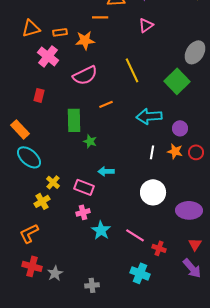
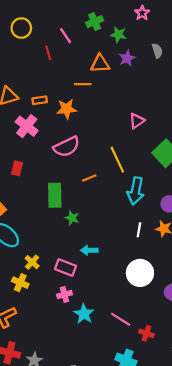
pink triangle: (146, 25) -> (137, 121), moved
yellow line: (132, 70) -> (117, 160), moved
cyan arrow: (149, 116) -> (136, 191), turned -75
yellow cross: (42, 201) -> (20, 283), turned -35

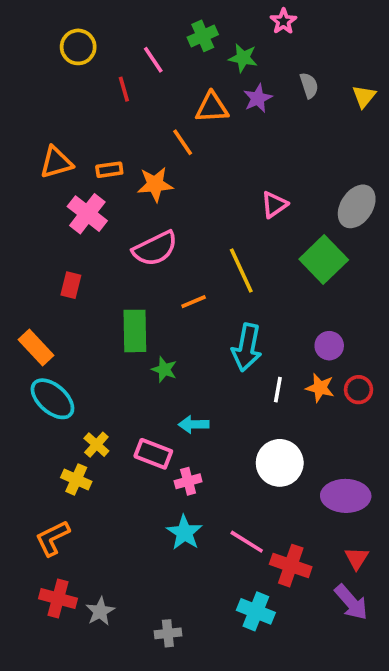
orange line: (83, 84) -> (183, 142), turned 56
cyan arrow: (136, 191) -> (247, 347), moved
pink cross: (64, 294) -> (188, 481), moved
red cross: (146, 333) -> (291, 566), size x1.5

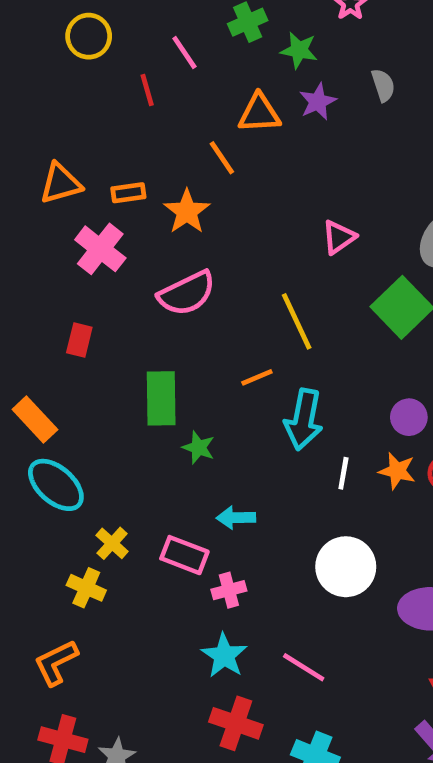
orange star: (155, 184) -> (187, 211), turned -30
orange line: (194, 302) -> (257, 377), moved
red cross: (291, 566) -> (236, 723), moved

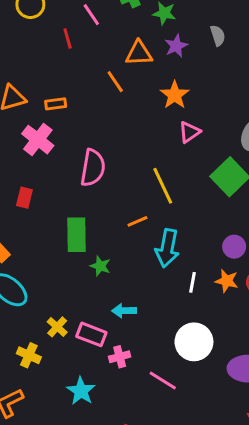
orange star: (187, 211) -> (175, 95), moved
pink semicircle: (187, 293) -> (93, 168), turned -54
yellow cross: (112, 543) -> (57, 327), moved
cyan star: (224, 656) -> (81, 391), moved
pink line: (304, 667) -> (163, 381), moved

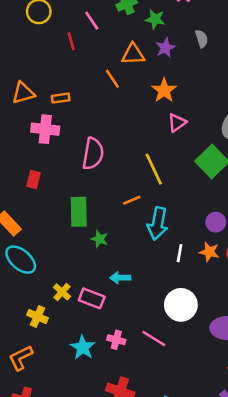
pink cross: (38, 140) -> (45, 129), turned -32
pink cross: (120, 357) -> (116, 340), moved, turned 30

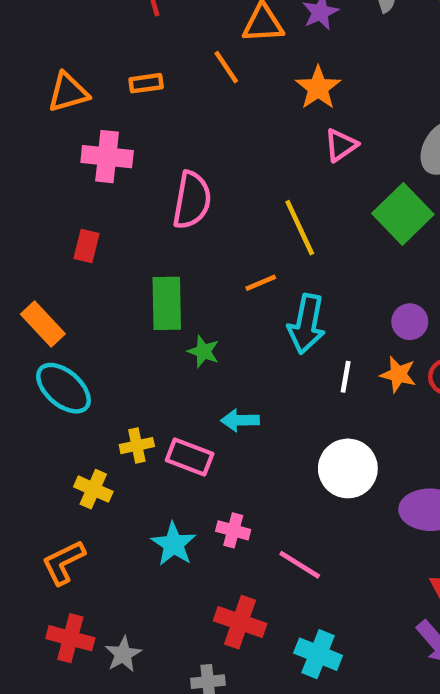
orange rectangle: (61, 98) -> (146, 83), moved
yellow cross: (62, 292) -> (137, 446), turned 36
pink line: (154, 338) -> (300, 565), moved

